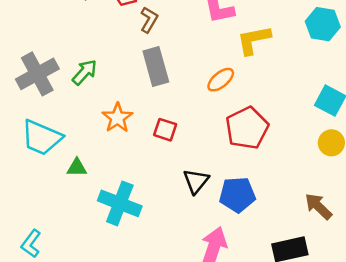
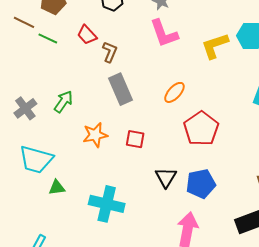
yellow L-shape: (254, 40) -> (215, 46), moved
gray cross: (37, 74) -> (25, 108), size x0.7
orange star: (117, 118) -> (95, 135), turned 30
green triangle: (77, 167) -> (57, 188), moved

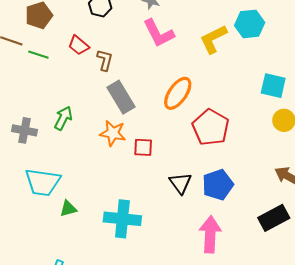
orange ellipse: (174, 92) -> (178, 93), size x1.4
gray cross: (25, 108) -> (25, 130), turned -35
orange star: (95, 135) -> (113, 133), moved, turned 30

